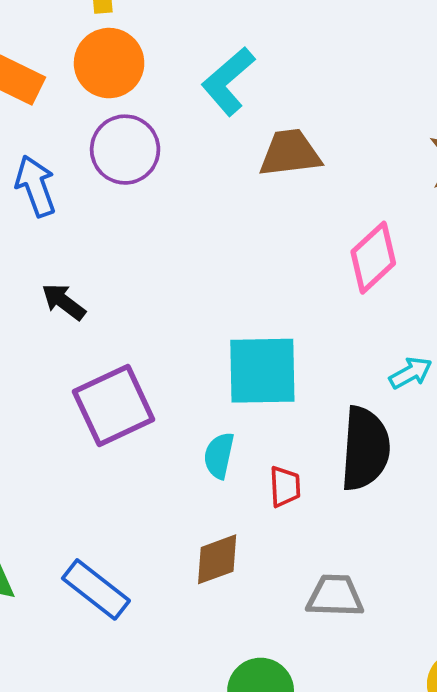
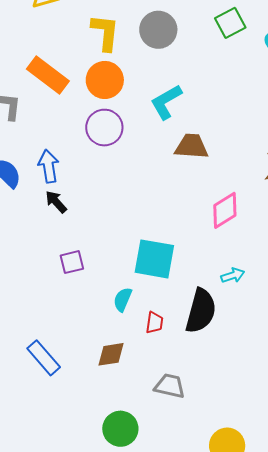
blue arrow: (36, 186) -> (49, 166), moved
purple square: (114, 405) -> (72, 262), size x0.6

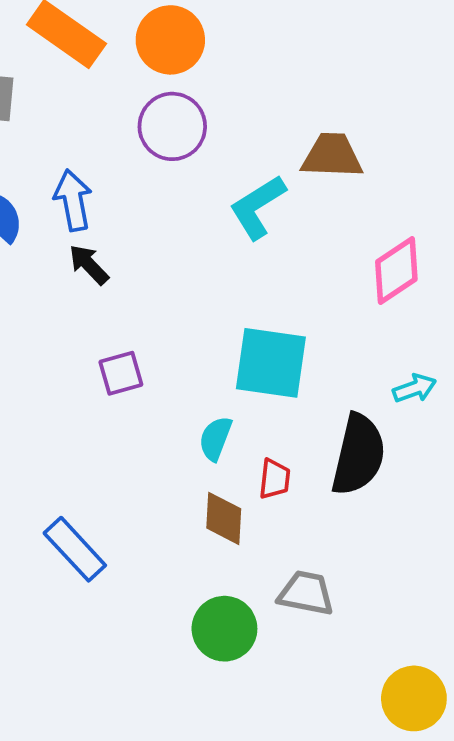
cyan L-shape: (166, 102) -> (258, 207), moved
brown diamond: (111, 354) -> (224, 518), moved, turned -76
green circle: (120, 429) -> (224, 629), moved

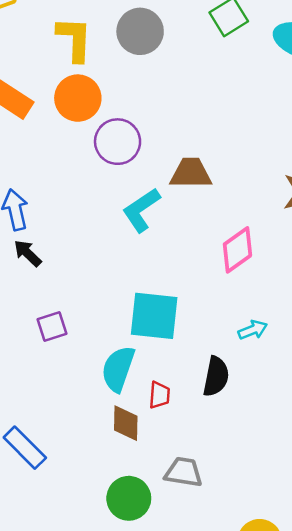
purple circle: (172, 126) -> (118, 142), moved
cyan semicircle: (215, 438) -> (118, 369), size x1.5
black semicircle: (358, 455) -> (216, 376), size x0.7

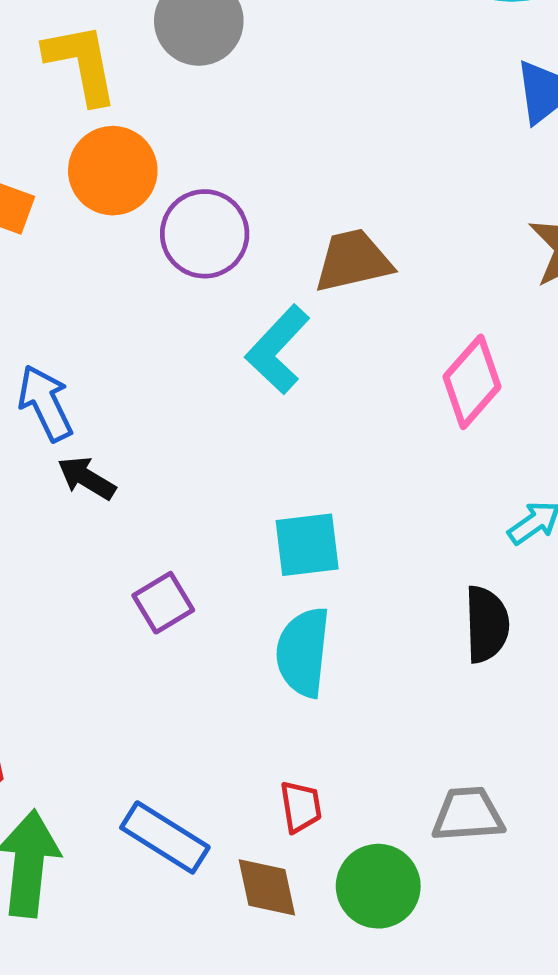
cyan square: (154, 316) -> (307, 545), moved, size x0.7
red trapezoid: (159, 395) -> (301, 807), moved
brown diamond: (126, 423) -> (267, 887), moved

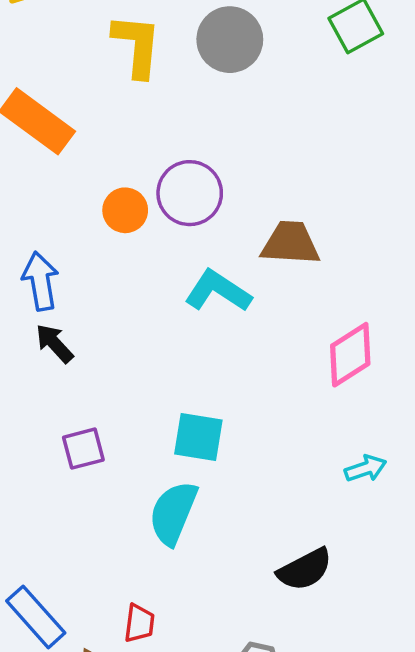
orange circle: (113, 171) -> (125, 210), moved, size x0.7
cyan L-shape: (278, 349) -> (218, 291), turned 64
black semicircle: (487, 624) -> (305, 569), moved, turned 48

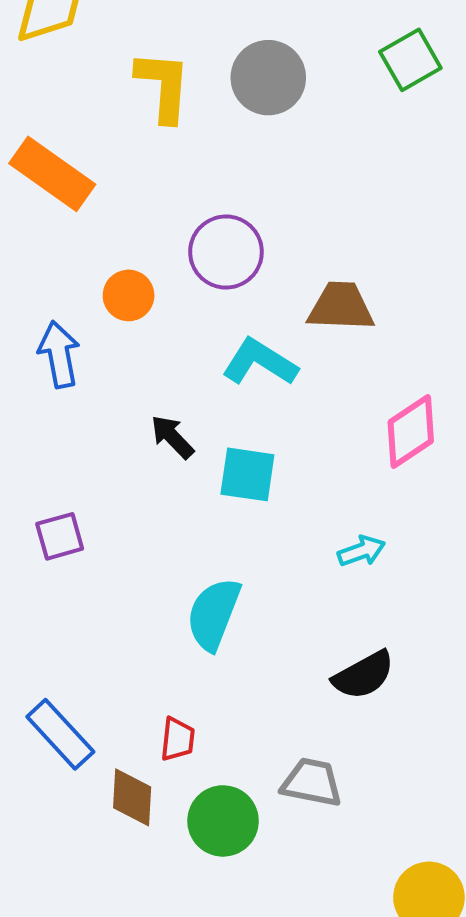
orange circle: (125, 210) -> (129, 295), moved
black arrow: (54, 343) -> (172, 437), moved
cyan square: (198, 437) -> (247, 474), moved
purple square: (83, 449) -> (60, 536), moved
cyan arrow: (366, 468) -> (361, 551), moved

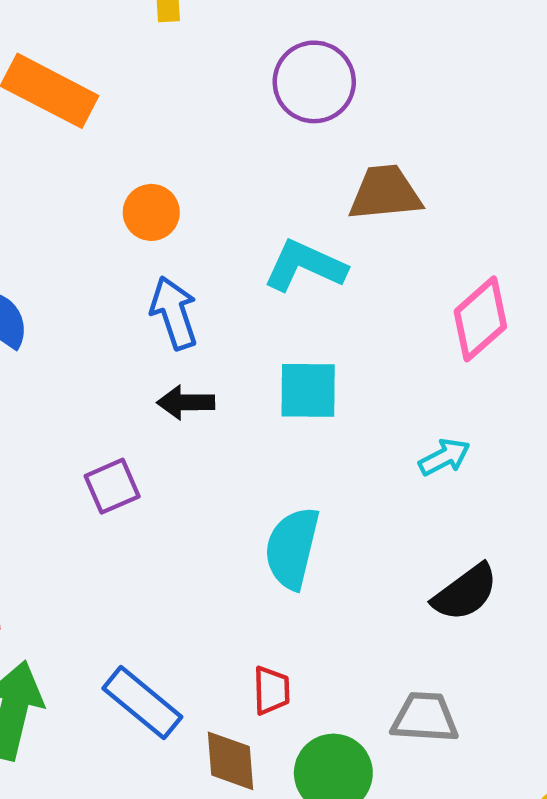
purple circle: (226, 252) -> (314, 82), moved
blue arrow: (59, 354) -> (174, 313), moved
black arrow: (172, 437) -> (186, 402), moved, turned -39

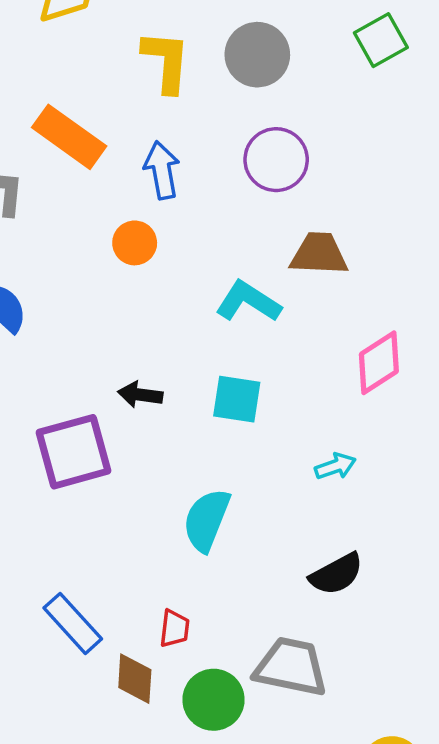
blue arrow: (174, 313) -> (162, 170), moved
purple square: (112, 486) -> (73, 452), size x1.8
gray trapezoid: (425, 718) -> (291, 667), size x1.4

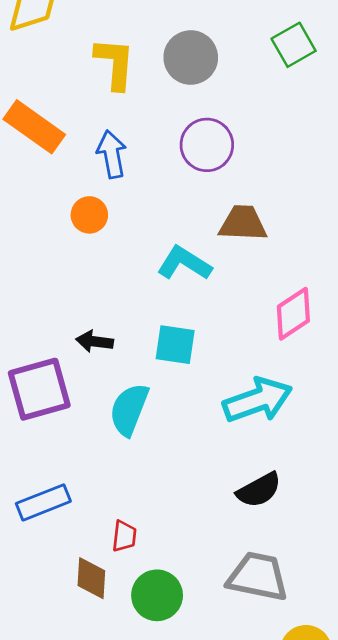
cyan arrow: (335, 466) -> (258, 400), size x2.0
cyan semicircle: (207, 520) -> (129, 410), moved
blue rectangle: (73, 623) -> (43, 502), moved, turned -69
gray trapezoid: (291, 667) -> (258, 577), moved

